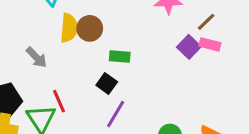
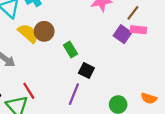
yellow semicircle: (69, 28) -> (28, 33), turned -45
green rectangle: (120, 57) -> (70, 50), turned 63
black square: (107, 83) -> (86, 71), moved

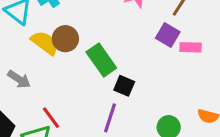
pink rectangle: (138, 30) -> (190, 47), moved
green rectangle: (70, 50) -> (101, 60), size x1.5

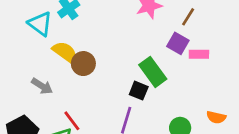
brown circle: (65, 39) -> (83, 64), moved
green rectangle: (101, 60) -> (153, 72), moved

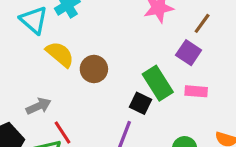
pink rectangle: (199, 54) -> (196, 91), moved
brown circle: (83, 64) -> (94, 69), moved
gray arrow: (42, 86) -> (39, 106), moved, turned -60

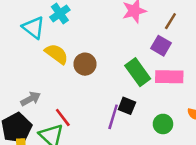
pink rectangle: (196, 91) -> (169, 77), size x1.5
black square: (140, 103) -> (127, 106), moved
gray arrow: (39, 106) -> (31, 99), moved

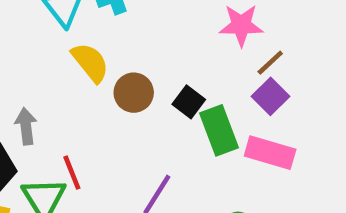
brown line: (170, 21) -> (270, 63), moved
gray arrow: (31, 99) -> (26, 126), turned -84
black square: (127, 106) -> (189, 102), moved

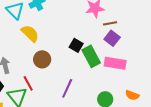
brown line: (270, 63) -> (110, 23), turned 40
brown circle: (134, 93) -> (42, 59), moved

